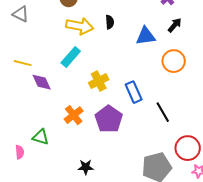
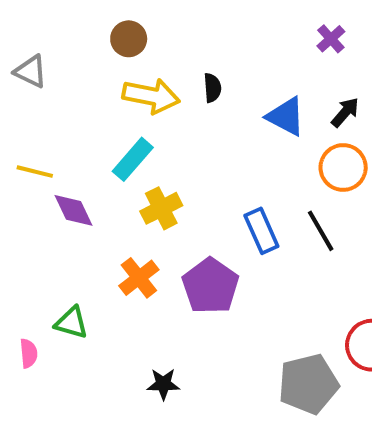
black arrow: (175, 25) -> (345, 112), moved
blue triangle: (146, 36) -> (286, 116), turned 35
yellow cross: (99, 81) -> (161, 208), moved
black line: (163, 112) -> (321, 231), moved

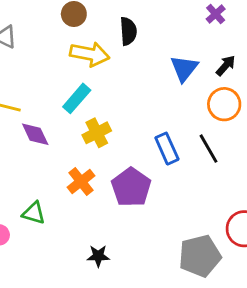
black semicircle: (212, 88) -> (128, 31), moved, size x1.4
blue triangle: (286, 116) -> (184, 68), turned 40

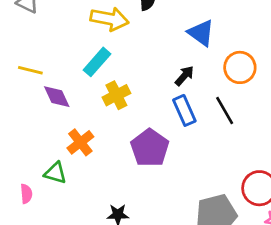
black arrow: (226, 66) -> (184, 76), moved
blue triangle: (184, 68) -> (201, 33), turned -32
orange cross: (81, 182) -> (80, 142), moved

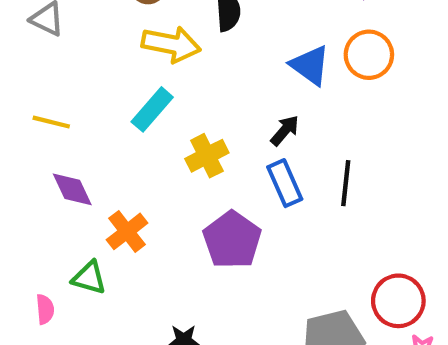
orange circle: (240, 67) -> (369, 55), moved
yellow cross: (116, 95) -> (207, 156), moved
purple diamond: (57, 97) -> (72, 189), moved
black line: (225, 110) -> (346, 183), turned 36

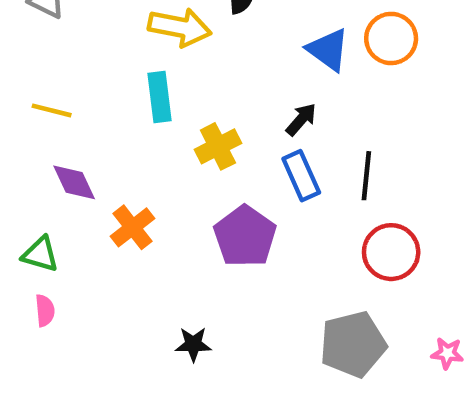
cyan rectangle: (152, 109) -> (160, 97), turned -48
green triangle: (89, 278) -> (40, 254), moved
red circle: (398, 301) -> (391, 252), moved

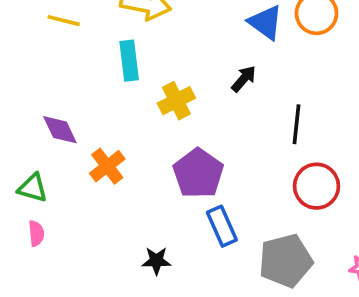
yellow line: (52, 110) -> (64, 21), moved
blue rectangle: (301, 176) -> (222, 226), moved

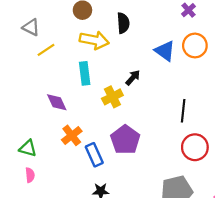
yellow line: (64, 21) -> (46, 50), turned -48
black arrow: (244, 79) -> (133, 78), moved
purple diamond: (60, 130) -> (57, 102), moved
blue rectangle: (222, 226) -> (94, 155), moved

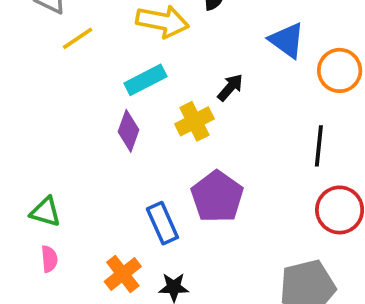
orange circle: (195, 45) -> (340, 70), moved
cyan rectangle: (85, 73) -> (145, 80), turned 70
purple diamond: (57, 102) -> (128, 131), moved, turned 45
orange cross: (72, 135) -> (123, 274), moved

